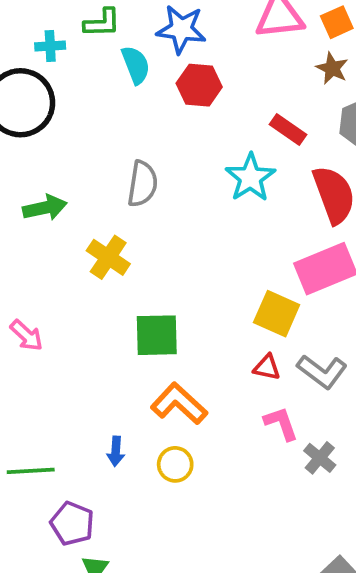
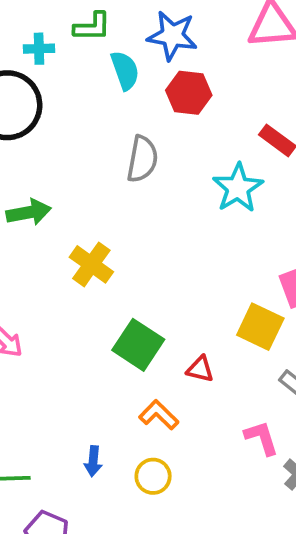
gray semicircle: (143, 184) -> (142, 159), moved
green square: (157, 335) -> (138, 345), turned 33
red triangle: (267, 367) -> (200, 369), moved
orange L-shape: (179, 404) -> (159, 415), size x0.7

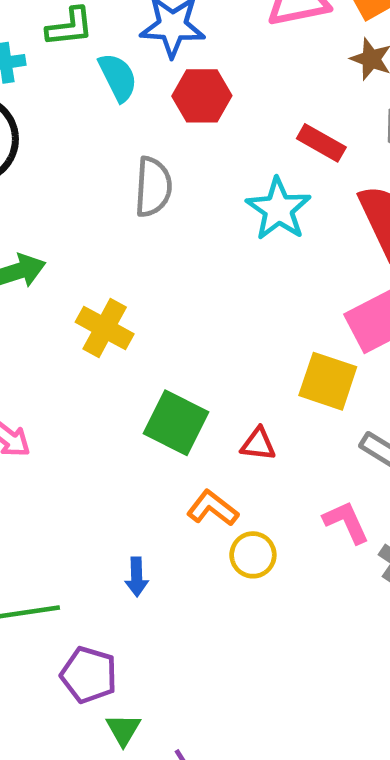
yellow circle: (153, 476) -> (253, 555), moved

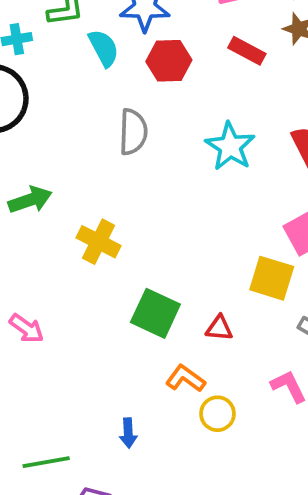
red rectangle: (321, 143) -> (247, 51), moved

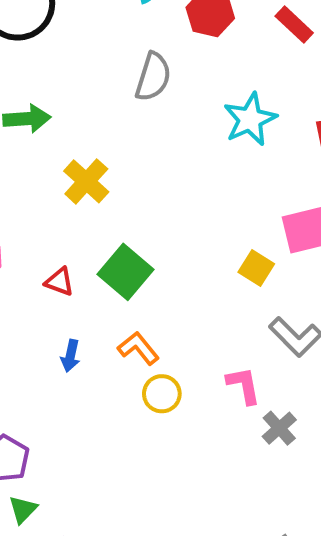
yellow square: (272, 278) -> (256, 268), size x0.7
red triangle: (219, 328) -> (59, 282), moved
blue arrow: (128, 433) -> (70, 356), moved

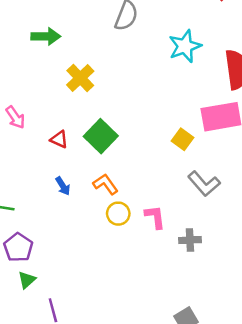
blue arrow: (70, 356) -> (63, 186), turned -48
pink L-shape: (244, 385) -> (155, 217), moved
gray cross: (279, 428) -> (190, 240), turned 35

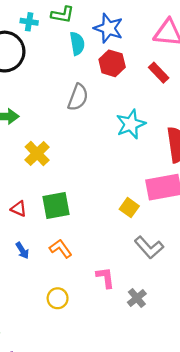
green square: (101, 136) -> (56, 205), turned 36
yellow circle: (118, 214) -> (58, 298), moved
gray cross: (190, 240) -> (137, 298), turned -36

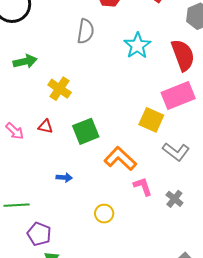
yellow square: (129, 208) -> (151, 120), size x1.4
red triangle: (19, 209) -> (45, 126), moved
orange L-shape: (61, 249) -> (120, 159), moved, size x1.5
blue arrow: (22, 251) -> (64, 178), turned -42

